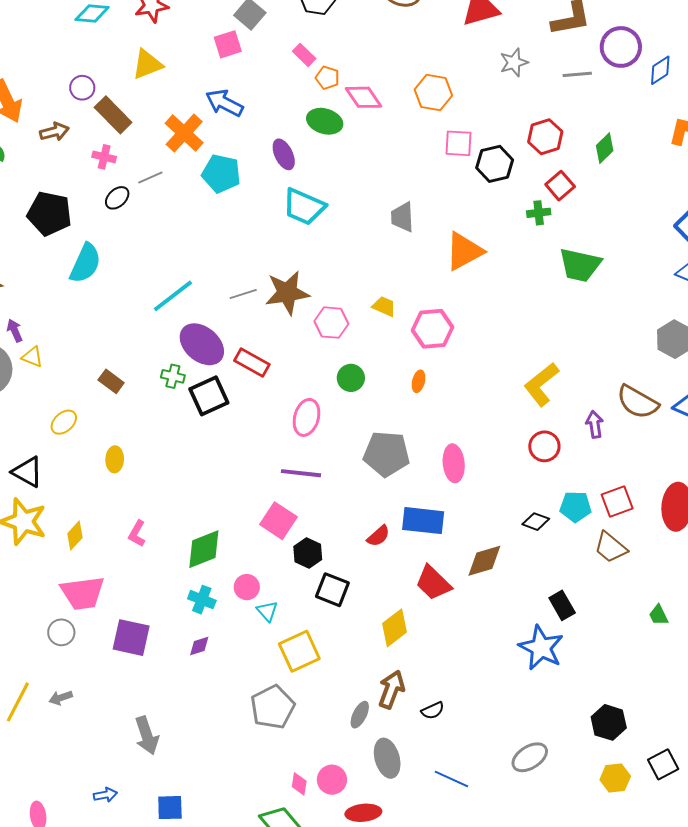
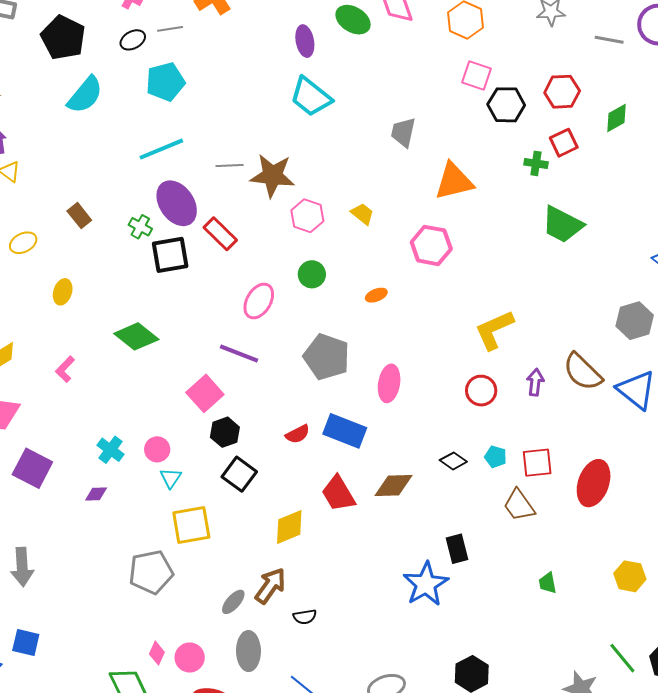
cyan pentagon: (221, 174) -> (165, 82), moved, turned 30
pink hexagon: (432, 329) -> (431, 245), moved
orange ellipse: (419, 381) -> (376, 295), turned 40
cyan pentagon: (575, 507) -> (496, 457), size x0.7
green diamond: (204, 549) -> (136, 336), moved, turned 45

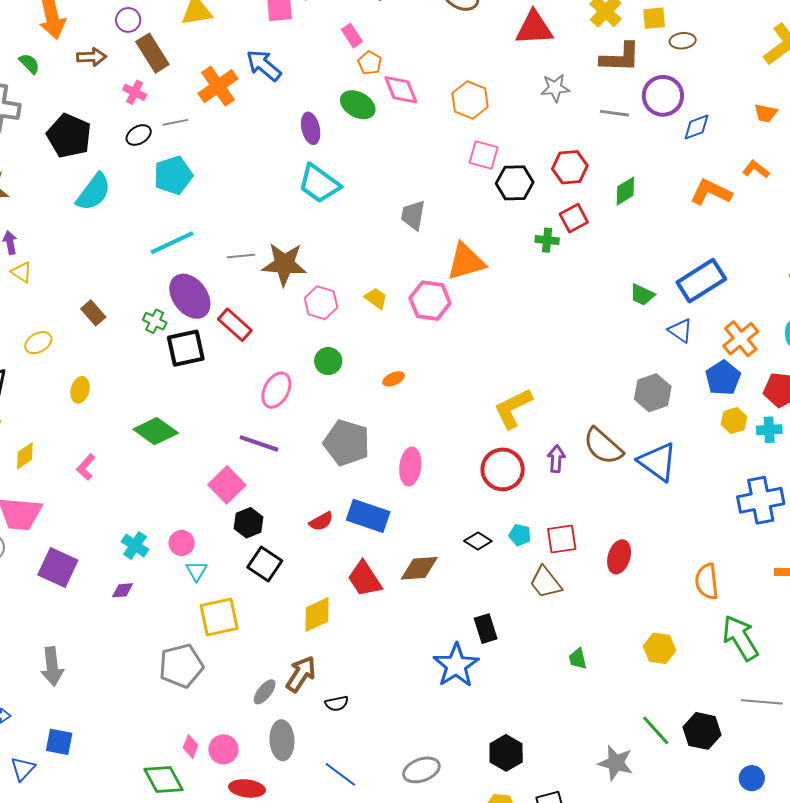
green trapezoid: (562, 225) -> (642, 295), moved, size x0.6
pink hexagon: (431, 245) -> (430, 301), moved
red circle: (481, 391) -> (503, 469), size x1.4
red ellipse: (594, 483) -> (619, 557), size x0.7

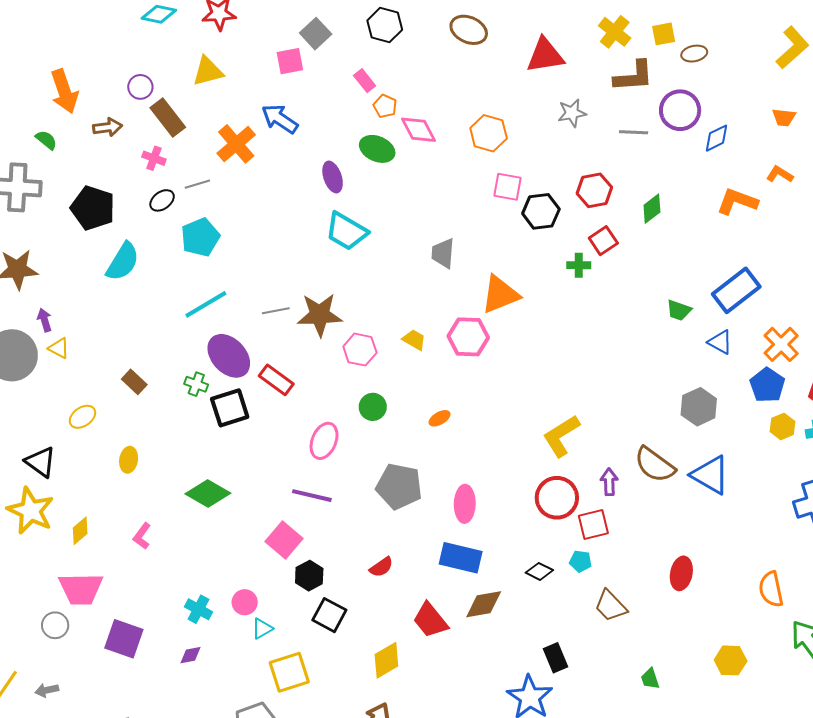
blue rectangle: (368, 516) -> (461, 558), moved
red square: (562, 539) -> (593, 525), moved
cyan triangle: (196, 571) -> (262, 629), turned 35

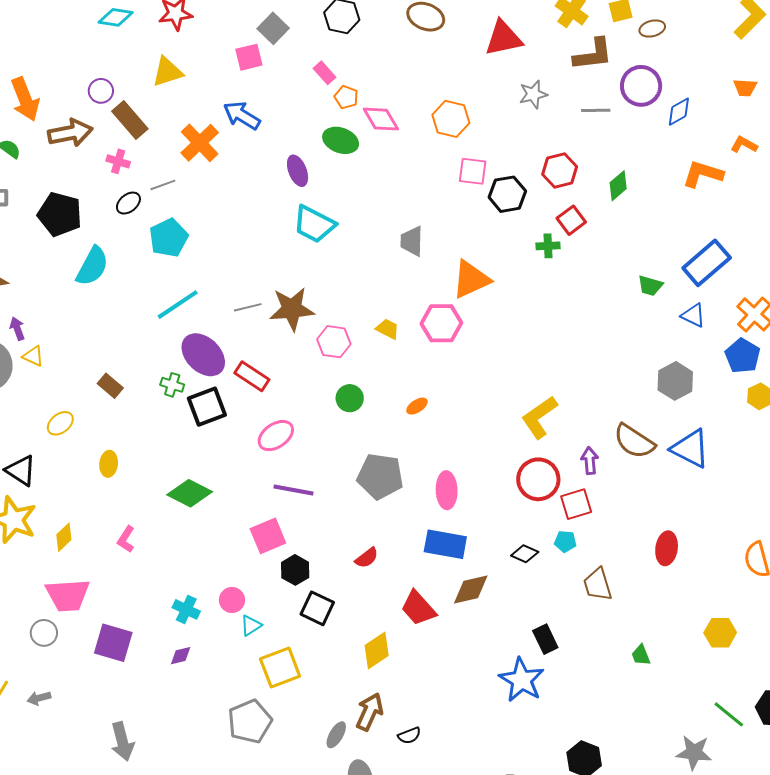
brown arrow: (108, 127) -> (70, 133), size x1.5
pink ellipse: (324, 441) -> (276, 436), moved, turned 36
pink square: (284, 540) -> (268, 536), turned 30
brown trapezoid: (611, 606) -> (598, 584), turned 30

